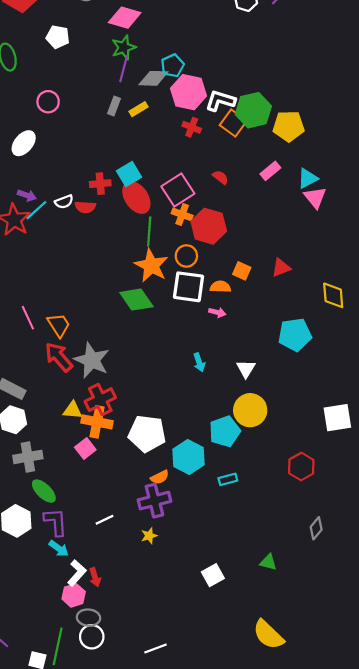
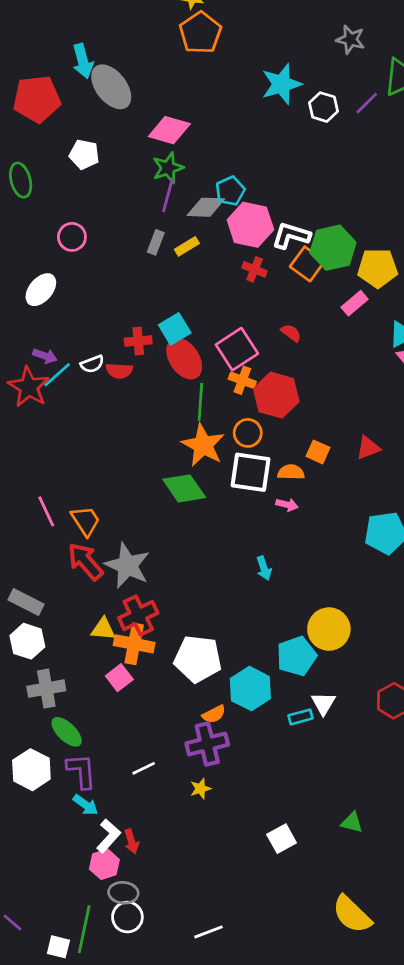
pink rectangle: (270, 171) -> (355, 303), moved
white triangle: (246, 369) -> (323, 703), moved

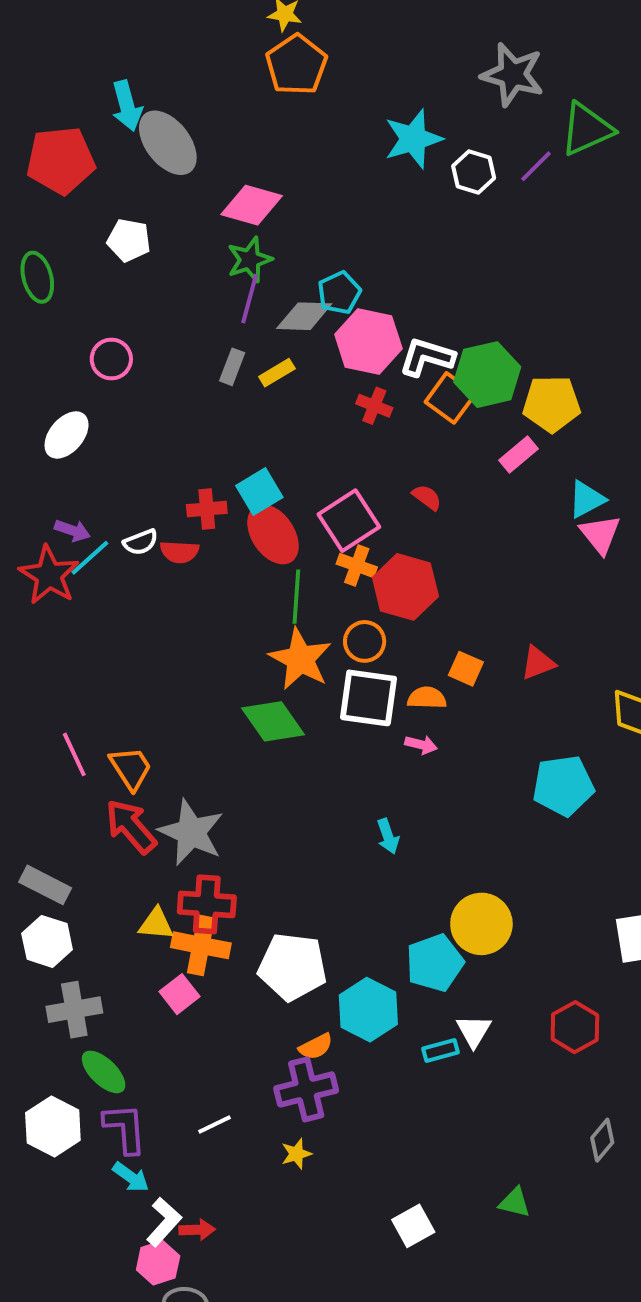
gray star: (351, 39) -> (513, 75), size x1.5
red cross: (138, 616) -> (207, 904), turned 30
red arrow: (131, 841) -> (197, 1230), turned -75

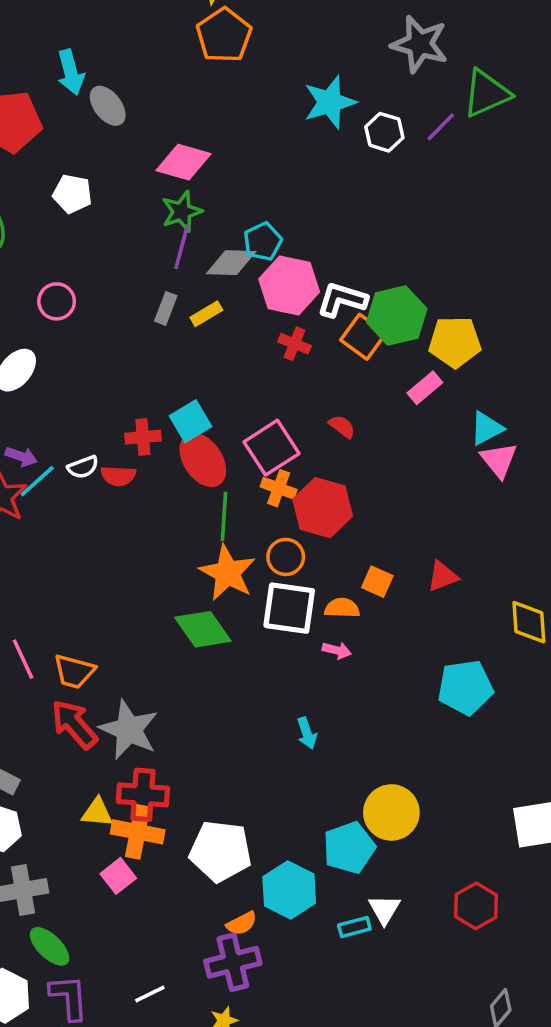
gray ellipse: (168, 143) -> (108, 106), size x0.7
orange trapezoid: (131, 768) -> (74, 671), turned 138

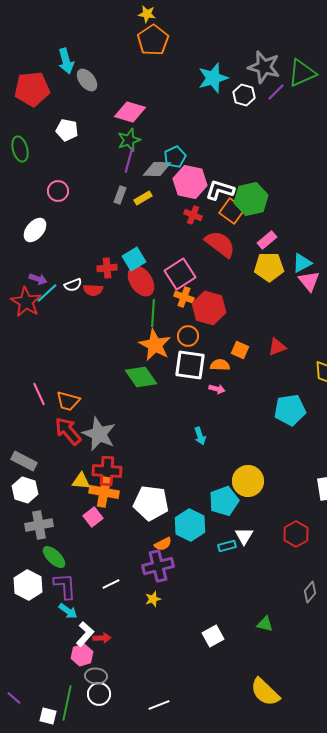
gray star: (420, 44) -> (264, 67), moved
yellow pentagon: (455, 342) -> (269, 267), moved
red semicircle: (342, 427) -> (220, 244), moved, size x2.0

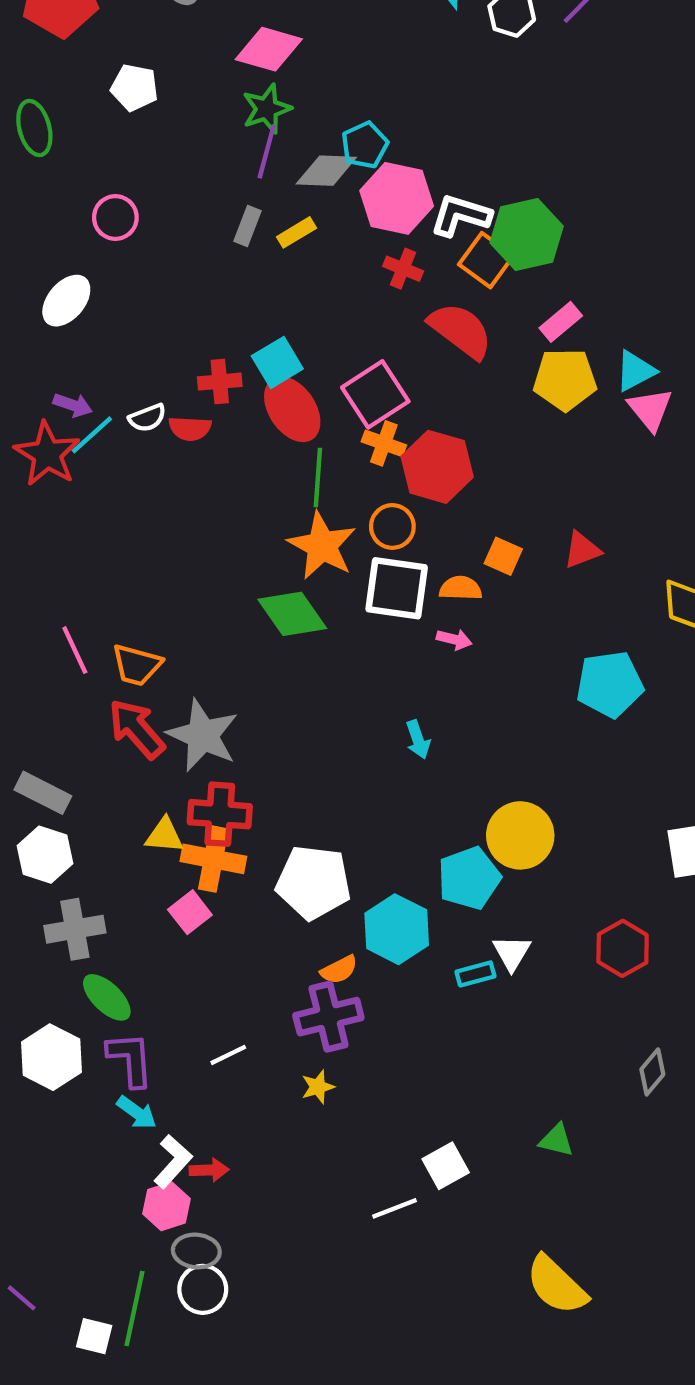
white line: (159, 705) -> (395, 1208), moved

